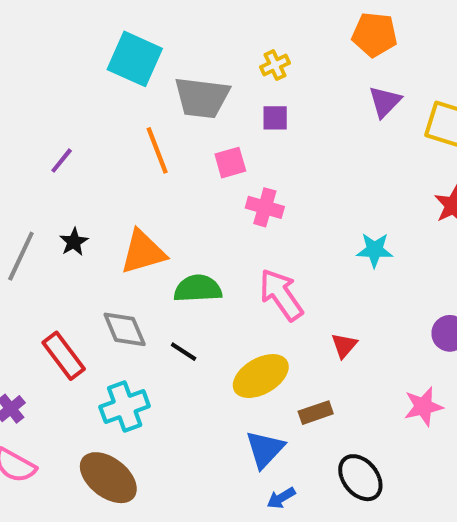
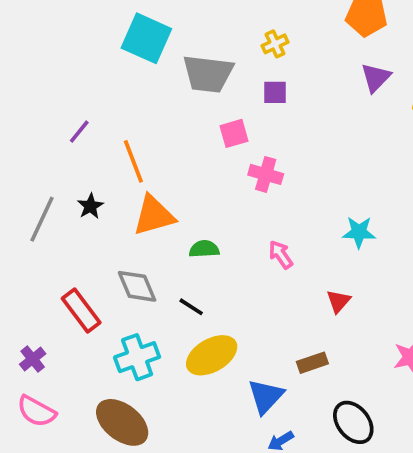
orange line: (157, 150) -> (133, 161), moved
cyan star: (375, 250) -> (359, 232), moved
green semicircle: (198, 289) -> (204, 249), size x0.7
pink arrow: (281, 295) -> (281, 255), size x0.6
yellow ellipse: (261, 376) -> (212, 355), moved

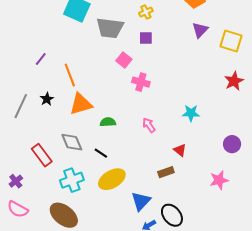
pink square: (234, 133) -> (124, 60), turned -35
red triangle: (338, 301) -> (180, 150), turned -32
brown rectangle: (312, 363) -> (166, 172), moved
black ellipse: (353, 422) -> (172, 215), moved

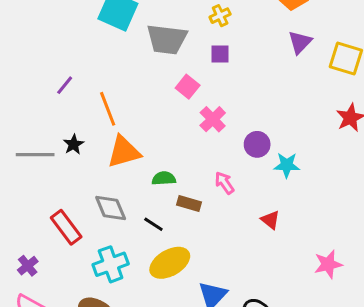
pink cross: (141, 82) -> (213, 119), turned 30
gray line: (21, 106) -> (35, 155), turned 65
purple circle: (232, 144) -> (257, 144), moved
brown rectangle: (166, 172) -> (189, 204), moved, turned 35

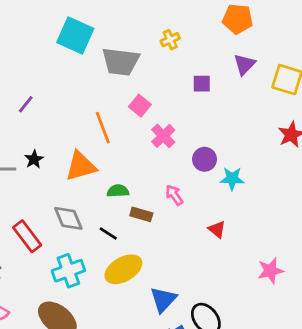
purple square: (220, 54) -> (202, 84), moved
orange line: (108, 109) -> (103, 128), moved

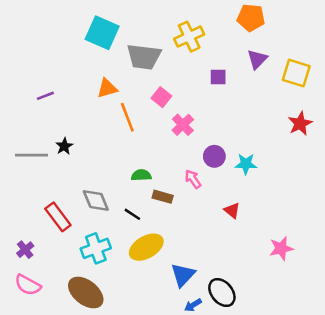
yellow cross: (170, 40) -> (189, 37), size x1.6
purple line: (26, 104) -> (45, 96), moved, turned 30
purple circle: (205, 159) -> (214, 156), moved
orange triangle: (81, 166) -> (107, 88), moved, size x0.7

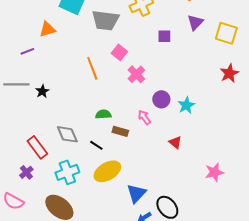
orange triangle: (107, 88) -> (47, 29), moved
gray line: (32, 155) -> (16, 84), moved
cyan star: (246, 164) -> (186, 105), turned -30
purple cross: (25, 250) -> (26, 172), moved

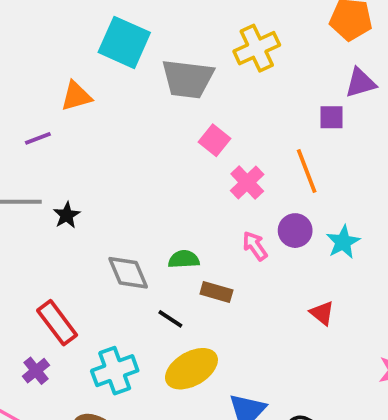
purple triangle: (195, 22) -> (360, 83), turned 30
purple square: (164, 36) -> (332, 117), moved
orange line: (92, 68) -> (307, 171), moved
pink arrow: (144, 117) -> (255, 246), moved
gray diamond: (67, 134) -> (128, 273), moved

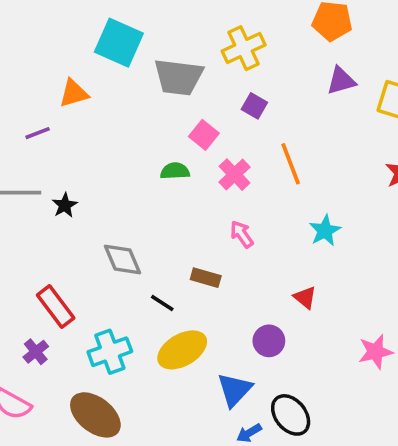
purple square: (332, 117) -> (254, 106), moved, turned 30
purple circle: (295, 231) -> (269, 341), moved
green semicircle: (184, 259) -> (175, 171), moved

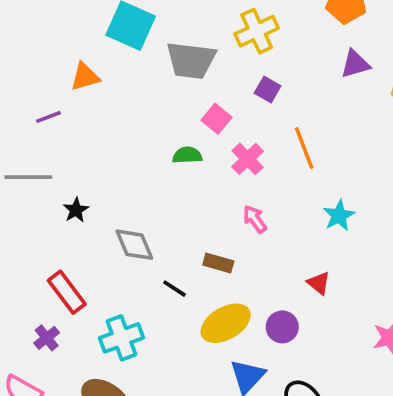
black star: (65, 205) -> (76, 210), moved
yellow ellipse: (182, 350) -> (226, 323), moved

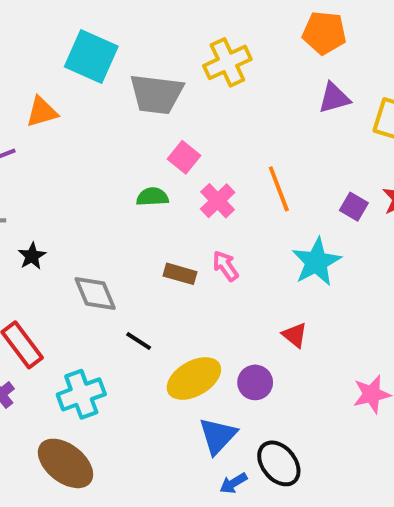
purple square: (268, 90) -> (354, 207), moved
cyan star: (339, 216) -> (316, 262), size x1.4
brown rectangle: (218, 263) -> (180, 274), moved

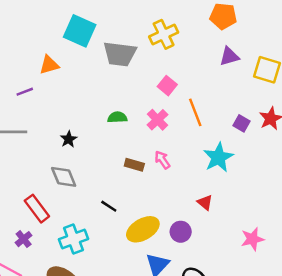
pink square: (184, 157) -> (167, 86), moved
black star: (32, 256) -> (69, 139), moved
gray diamond: (95, 294) -> (64, 177), moved

